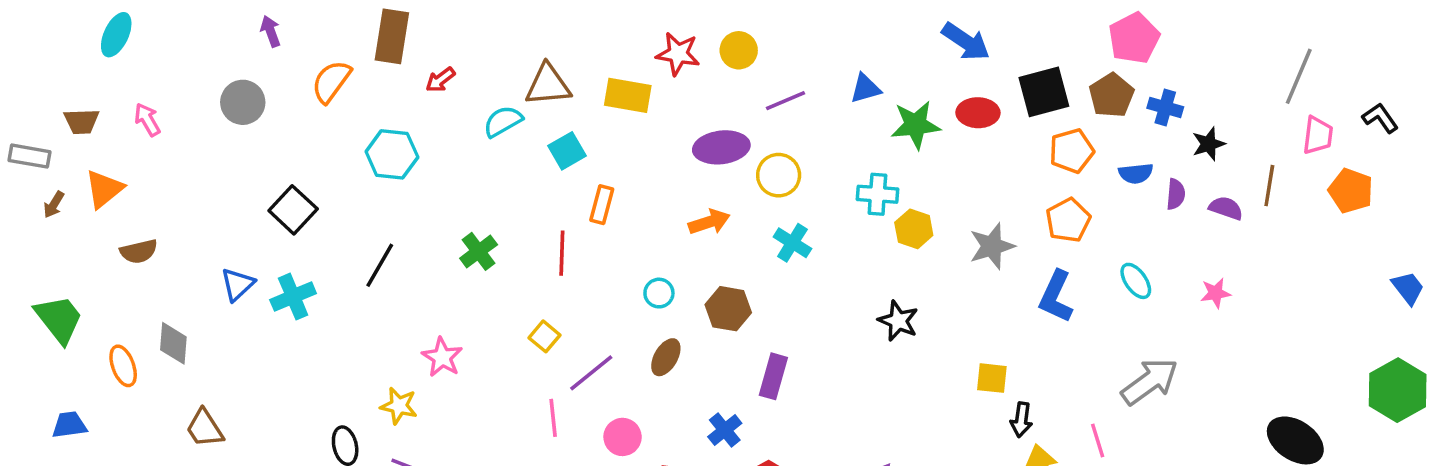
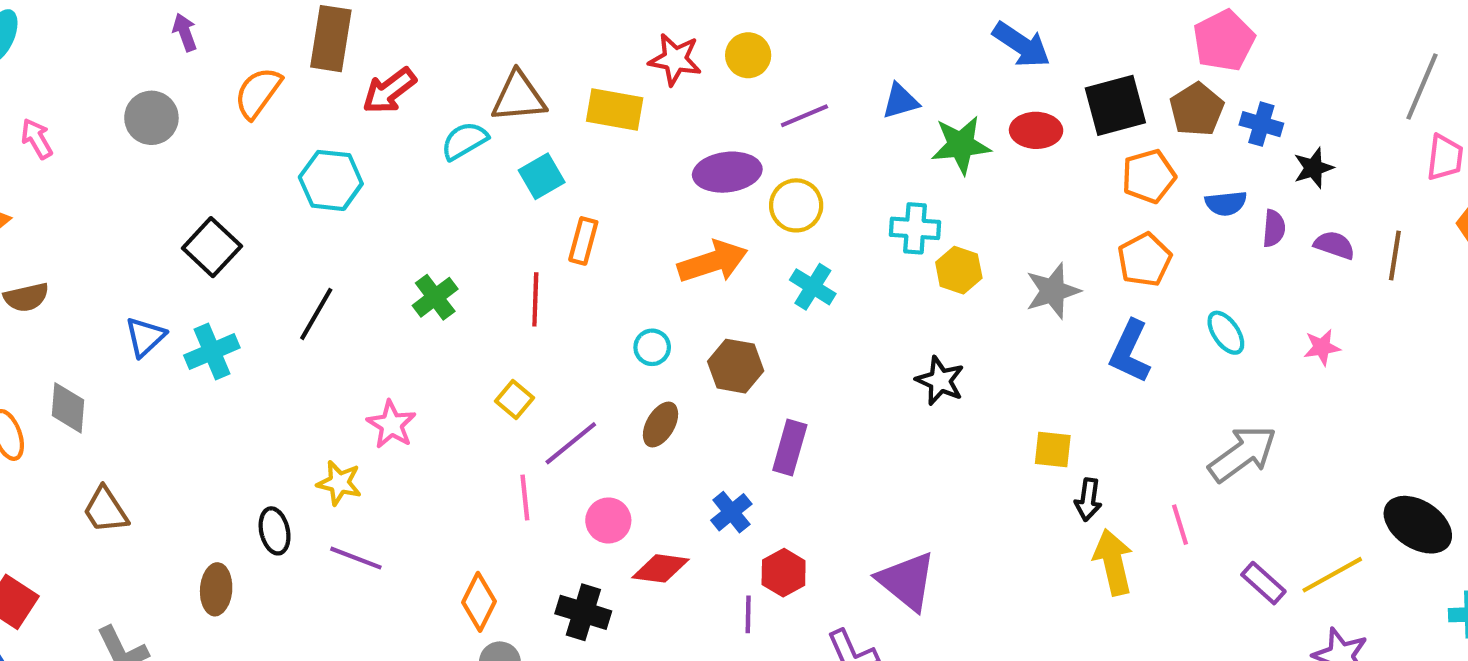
red arrow: (440, 80) -> (389, 91), size x1.5
brown line: (1269, 186) -> (1395, 256), moved
orange arrow: (709, 222) -> (713, 262), size x1.4

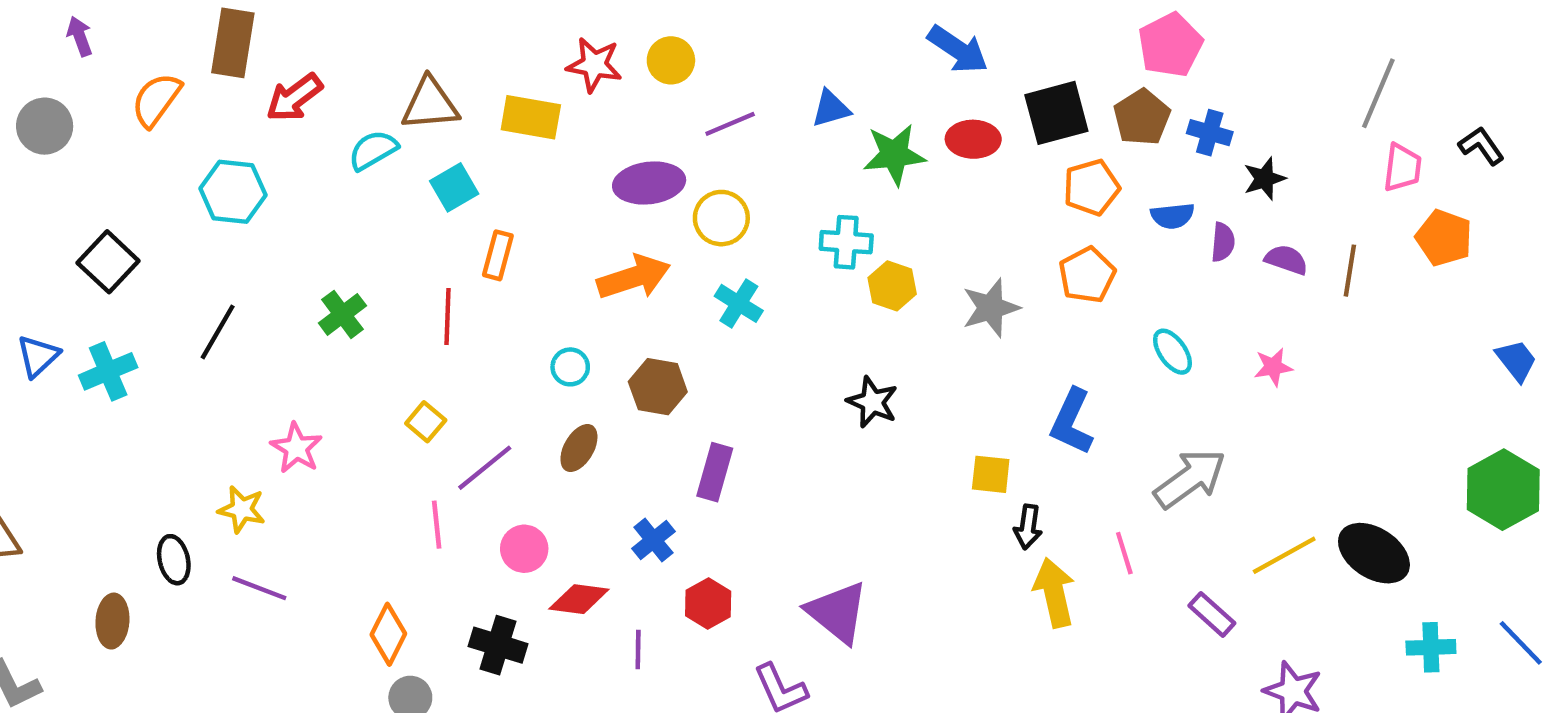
blue L-shape: (1130, 351) -> (1072, 422), moved
yellow line: (1332, 575) -> (1284, 555), moved
purple line: (748, 614) -> (638, 649), moved

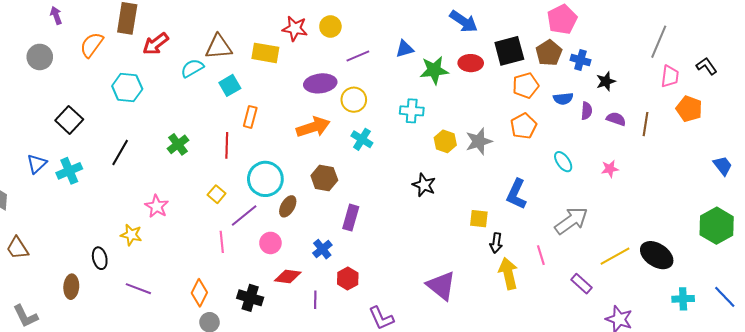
yellow hexagon: (892, 286) -> (445, 141), moved
cyan circle: (570, 367) -> (265, 179), moved, size x2.0
pink circle: (524, 549) -> (270, 243), moved
purple line: (259, 588) -> (138, 289), moved
purple triangle: (837, 612) -> (441, 286), moved

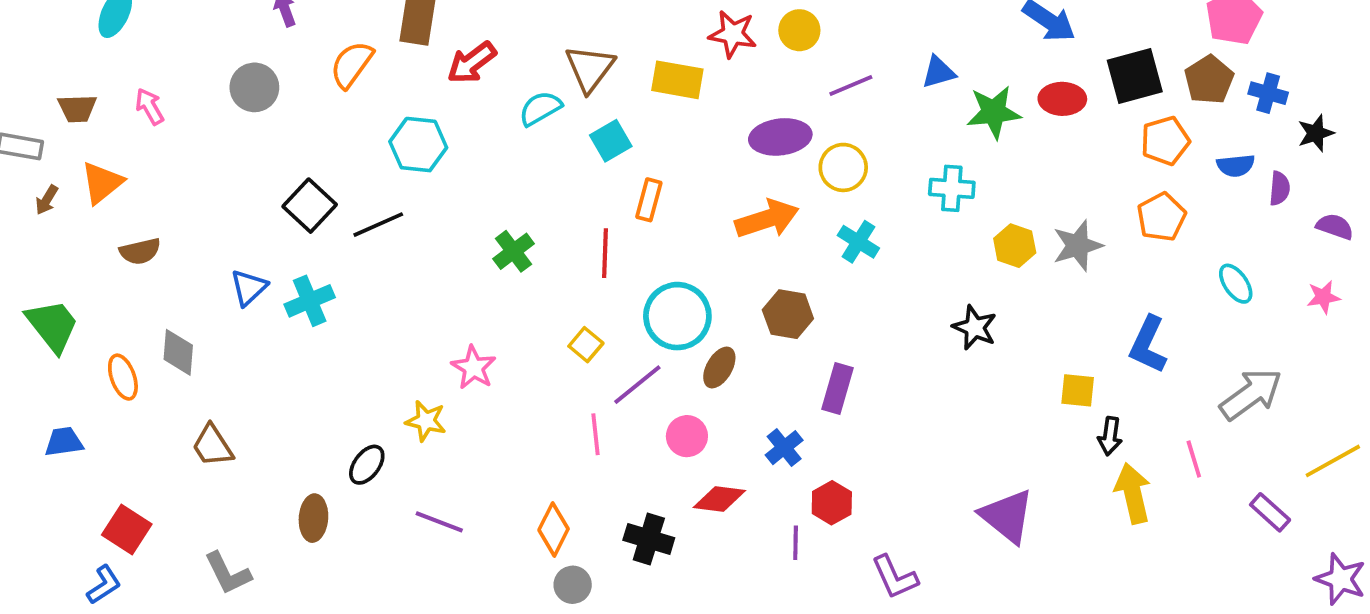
brown triangle: (219, 47) -> (590, 68), turned -48
purple semicircle: (616, 119) -> (1335, 227), moved
black line: (120, 153) -> (378, 225), moved, turned 36
black ellipse: (100, 258) -> (367, 465), turned 50
purple line: (315, 300) -> (796, 543), moved

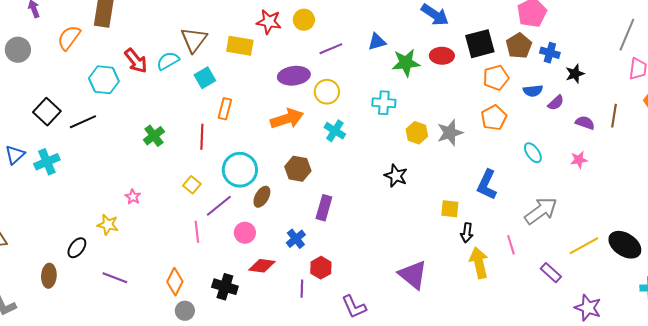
red arrow: (472, 63) -> (136, 61), moved, turned -92
purple semicircle: (1280, 188) -> (556, 103), turned 42
pink star: (474, 368) -> (133, 197), size x0.7

